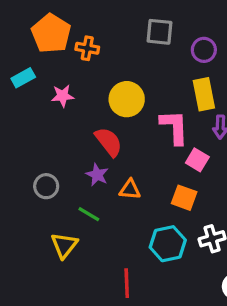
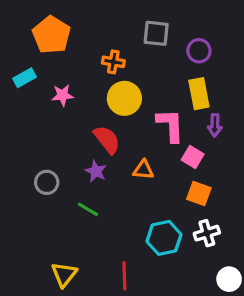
orange cross: (87, 48) -> (113, 62), moved
orange triangle: (130, 189) -> (143, 170), moved
orange square: (184, 198) -> (199, 193), moved
yellow triangle: (64, 245) -> (64, 274), moved

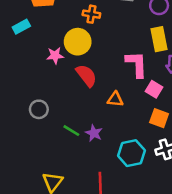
pink star: (63, 95) -> (55, 55), moved
yellow circle: (124, 98) -> (78, 42), moved
purple star: (96, 171) -> (94, 133), moved

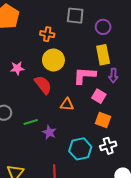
yellow circle: (78, 42) -> (53, 60), moved
pink L-shape: (136, 64) -> (84, 75), turned -85
green line: (71, 131) -> (31, 122), moved, turned -48

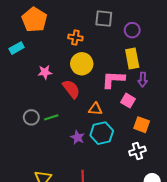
orange square: (103, 120) -> (142, 125), moved
green line: (31, 122) -> (51, 117), moved
cyan hexagon: (80, 149) -> (102, 133), moved

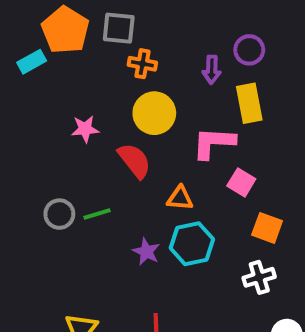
gray square: (104, 19) -> (119, 28), moved
cyan rectangle: (17, 48) -> (32, 62), moved
purple arrow: (143, 80) -> (212, 70), moved

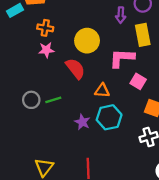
orange cross: (142, 64) -> (45, 28), moved

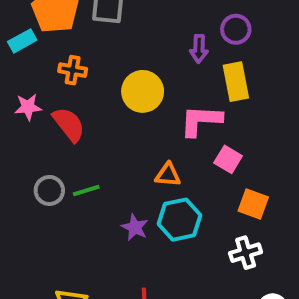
pink star: (46, 50) -> (28, 107), moved
red semicircle: (75, 69) -> (69, 124), moved

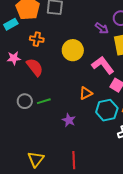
purple arrow: (199, 49) -> (102, 28), turned -56
pink L-shape: (201, 121) -> (103, 65), turned 50
orange triangle: (168, 175) -> (86, 93), turned -32
cyan hexagon: (179, 220) -> (107, 110), moved

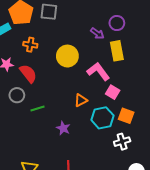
gray circle: (25, 101) -> (17, 95), moved

